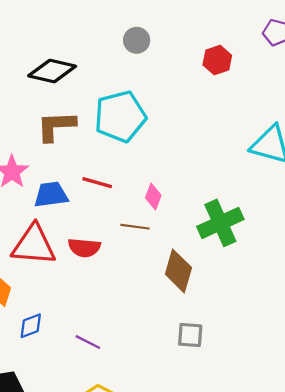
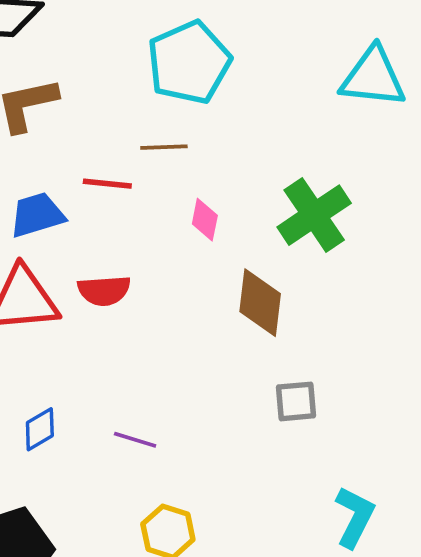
cyan pentagon: (120, 117) -> (189, 62), moved
pink diamond: (153, 197) -> (205, 220), moved
brown line: (135, 227) -> (164, 147), moved

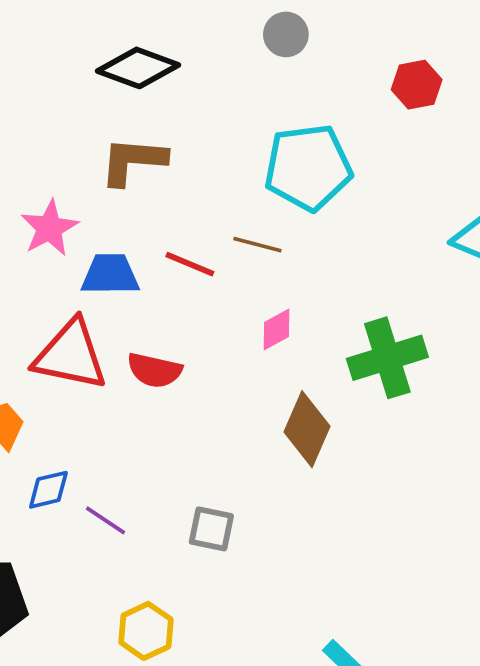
pink diamond: (205, 220) -> (277, 329), turned 33
gray square: (296, 401) -> (211, 529), moved
purple line: (135, 440) -> (105, 520), moved

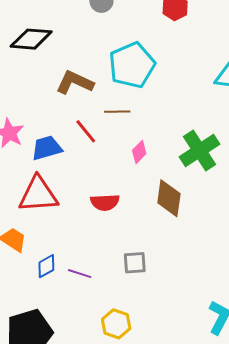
brown L-shape: (133, 161) -> (75, 82), moved, turned 36
red line: (190, 264) -> (86, 131), turned 44
red semicircle: (154, 370) -> (105, 202), moved

